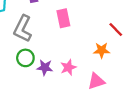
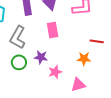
red line: (116, 29) -> (97, 41), turned -40
purple star: (45, 67) -> (41, 57), moved

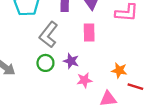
red line: (97, 41) -> (135, 87), moved

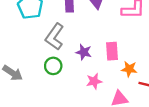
pink rectangle: (89, 33) -> (112, 51), moved
purple star: (71, 61) -> (84, 52), moved

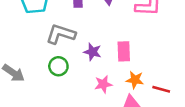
gray L-shape: (55, 37) -> (61, 34), turned 72
orange star: (129, 69) -> (135, 80), moved

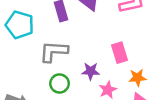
purple star: (93, 52) -> (91, 71), moved

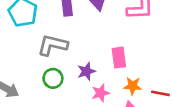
purple star: (91, 71) -> (86, 71), turned -30

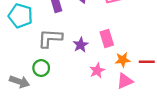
purple star: (86, 71) -> (81, 45), moved
green circle: (53, 78) -> (41, 68), moved

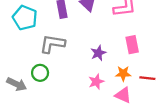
pink rectangle: (107, 38) -> (132, 45), moved
purple star: (81, 45) -> (98, 53), moved
pink triangle: (125, 81) -> (123, 95), turned 42

